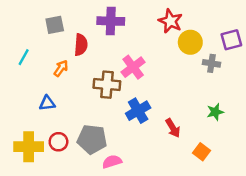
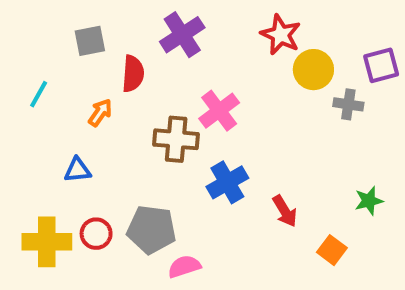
purple cross: (111, 21) -> (182, 35), turned -35
green star: (215, 112) -> (369, 201), moved

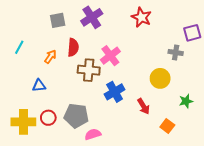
gray square: (90, 41) -> (58, 20), moved
yellow circle: (313, 70) -> (160, 78), moved
red semicircle: (133, 74) -> (73, 47), moved

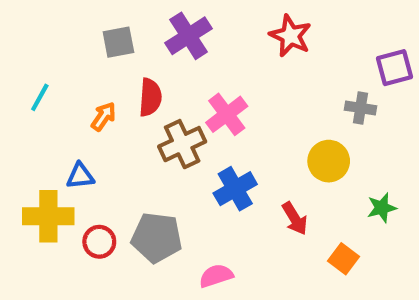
brown cross: (89, 70) -> (182, 144), turned -30
yellow cross: (23, 122) -> (48, 216), moved
pink semicircle: (93, 134) -> (216, 276), moved

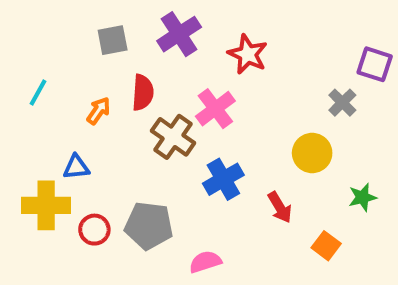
red star: (290, 36) -> (248, 54), moved
purple square: (394, 68) -> (375, 64), turned 33
gray cross: (361, 108) -> (342, 103), turned 36
brown cross: (182, 144) -> (173, 137), turned -30

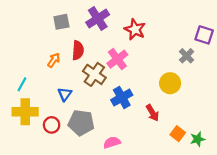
cyan line: (38, 93) -> (22, 84), moved
blue triangle: (76, 167) -> (65, 94), moved, turned -48
green star: (362, 197) -> (197, 139), moved

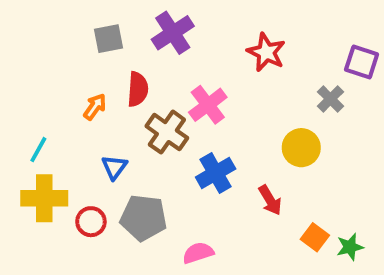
red star: (135, 29) -> (266, 52), moved

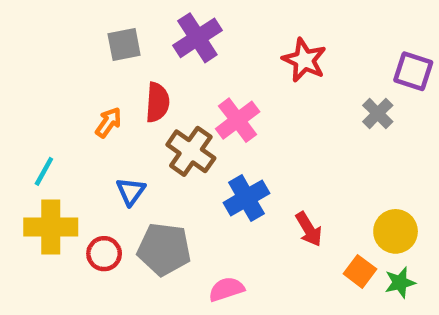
yellow circle: (301, 148) -> (396, 231), moved

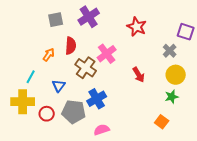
cyan line: (44, 171) -> (31, 77), moved
blue cross: (246, 198) -> (97, 99), moved
red arrow: (309, 229) -> (139, 75), moved
yellow circle: (396, 231) -> (176, 75), moved
green star: (400, 283) -> (172, 97), moved

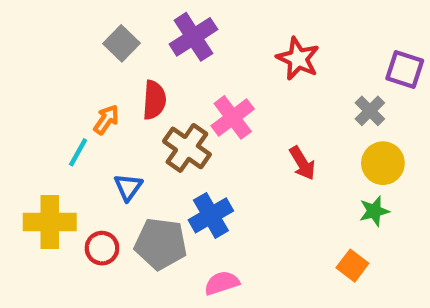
gray square: (56, 20) -> (122, 43), turned -35
cyan line: (31, 77) -> (78, 152), moved

